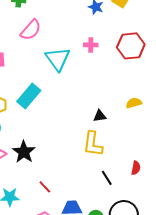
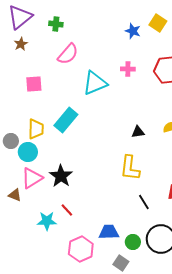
cyan triangle: (58, 59) -> (95, 83), turned 44
black triangle: (100, 116) -> (138, 132), moved
red line: (45, 187) -> (67, 210), moved

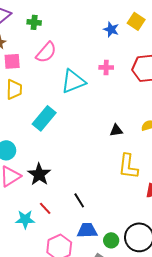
pink square: (34, 84) -> (12, 61), moved
yellow trapezoid: (36, 129) -> (14, 89), moved
yellow L-shape: (130, 168) -> (128, 166), moved
black line: (144, 202) -> (79, 200), moved

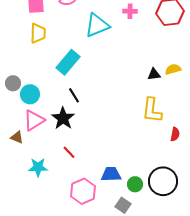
black triangle: (116, 130) -> (154, 74), moved
black line: (79, 200) -> (74, 95), moved
cyan star: (25, 219) -> (38, 167), moved

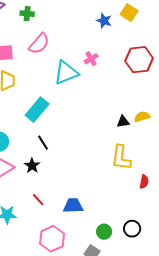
pink cross: (130, 11) -> (91, 59), moved, turned -32
black star: (63, 118) -> (32, 166), size x0.7
blue trapezoid: (111, 174) -> (73, 206), moved
black circle: (163, 181) -> (132, 229), size x0.6

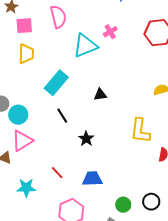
pink semicircle: (39, 44) -> (58, 17), turned -55
black triangle: (123, 122) -> (100, 95), moved
black star: (32, 166) -> (86, 139), moved

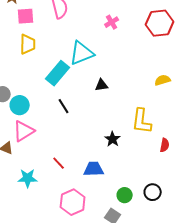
cyan triangle: (85, 46) -> (82, 53), moved
black star: (86, 139) -> (113, 139), moved

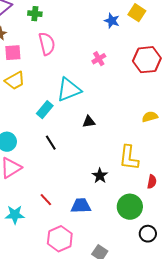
yellow trapezoid: (28, 44) -> (15, 81), turned 60
cyan rectangle: (58, 73) -> (45, 110), size x0.7
black circle: (153, 192) -> (148, 234), moved
green circle: (125, 195) -> (130, 207), moved, size x1.6

